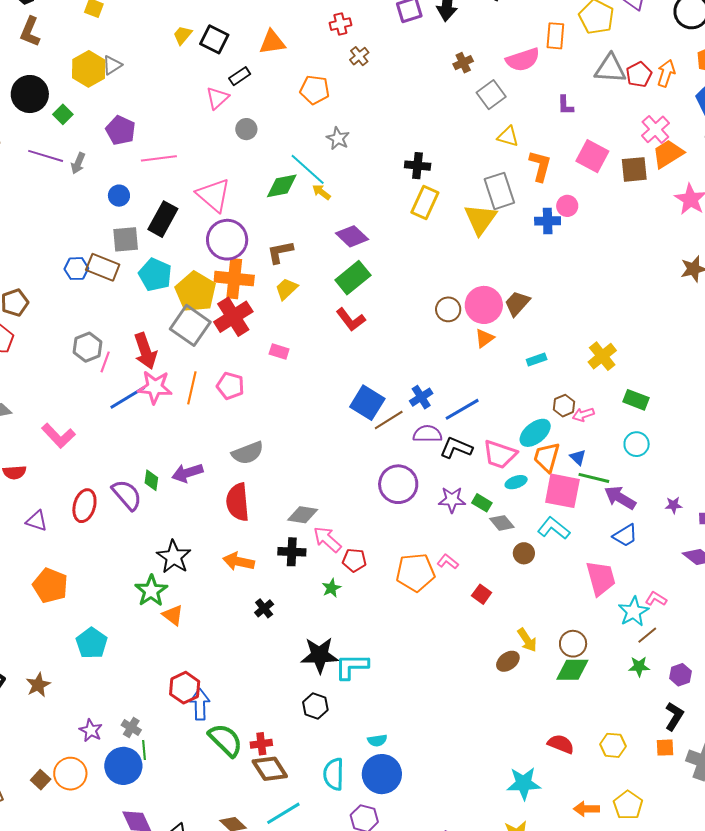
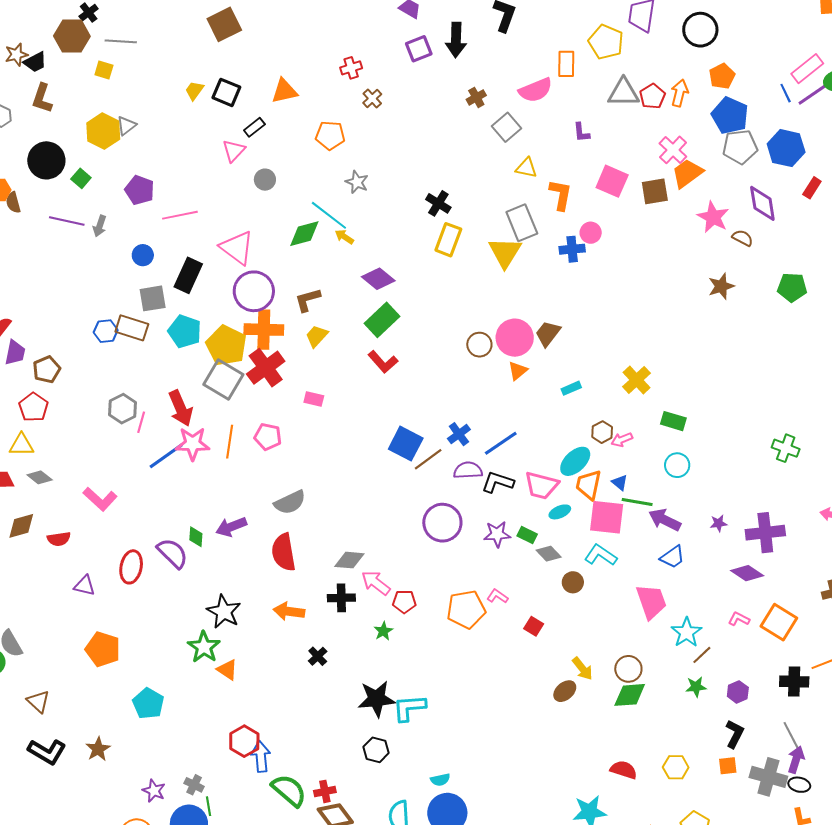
black cross: (418, 166) -> (438, 203), turned 30
pink L-shape: (656, 599) -> (739, 619), moved

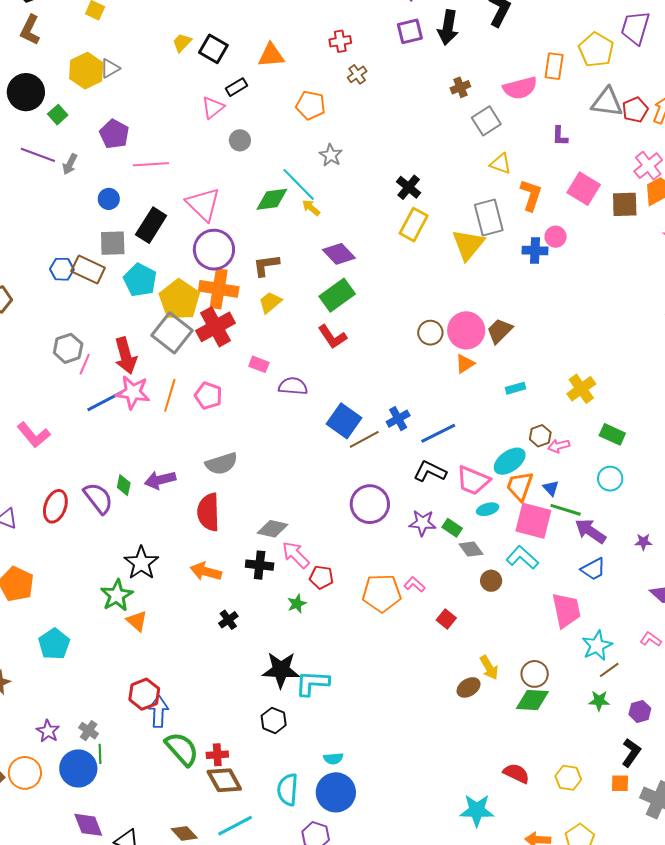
purple semicircle: (468, 470) -> (293, 386), moved

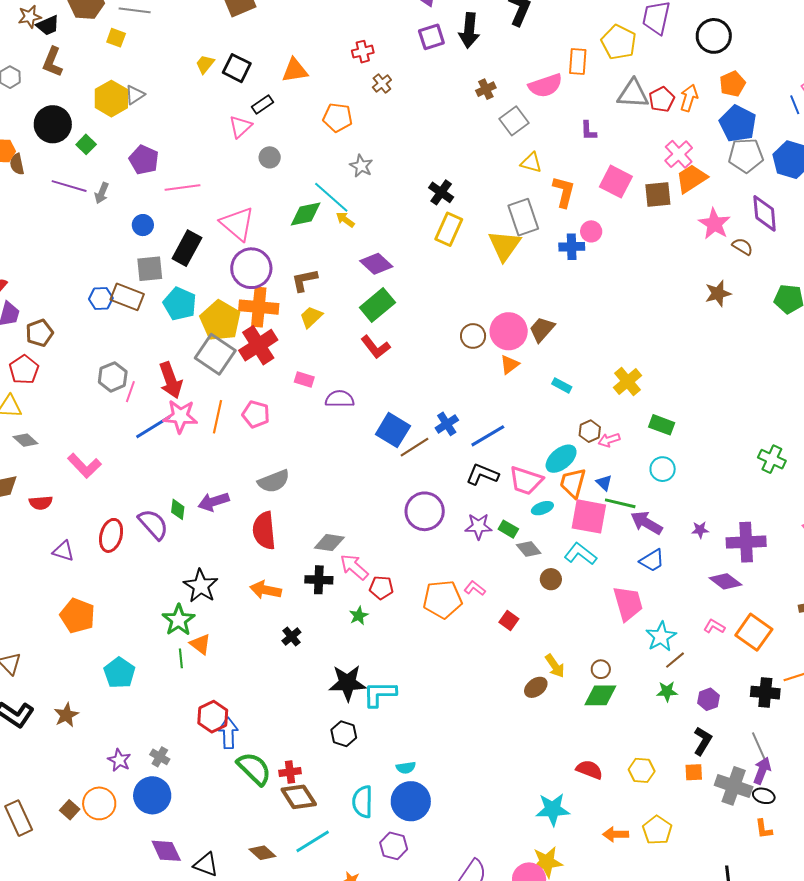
cyan rectangle: (516, 388) -> (562, 385), turned 48
brown circle: (535, 674) -> (601, 669), size x0.7
green line: (100, 754) -> (181, 658), moved

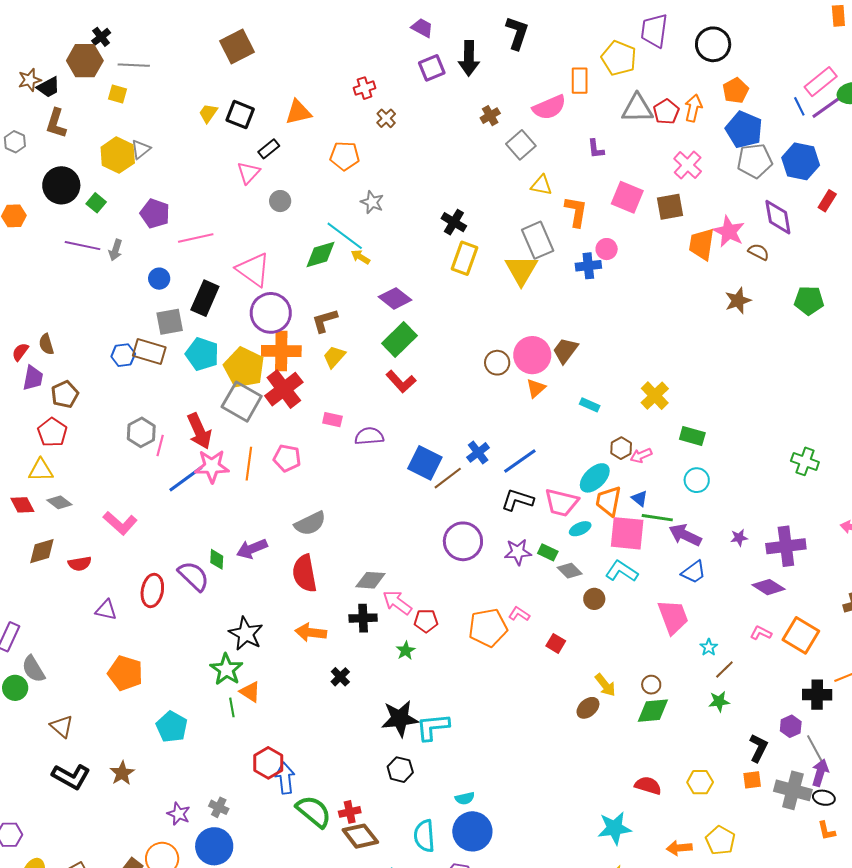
brown semicircle: (17, 164) -> (46, 344), moved
orange trapezoid: (691, 179) -> (702, 244), moved, turned -44
cyan star: (661, 637) -> (709, 647), size x0.6
purple hexagon: (708, 699) -> (791, 726), moved

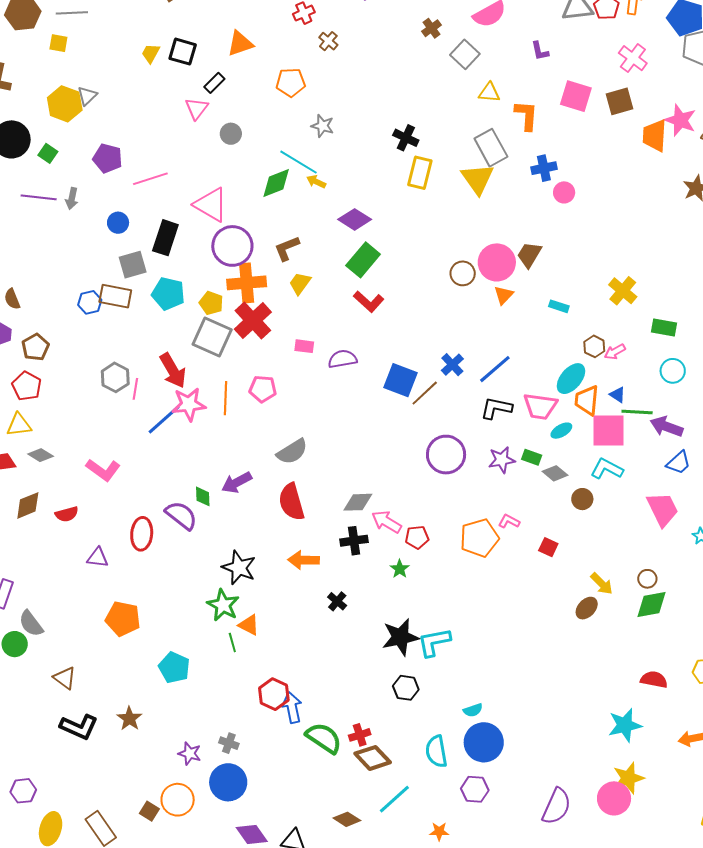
pink circle: (607, 249) -> (564, 192), moved
yellow pentagon: (244, 368) -> (211, 303), size x0.6

